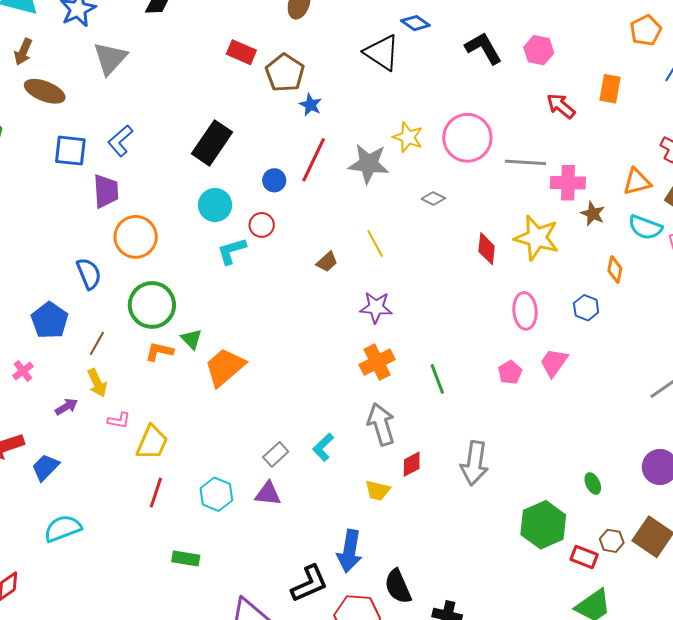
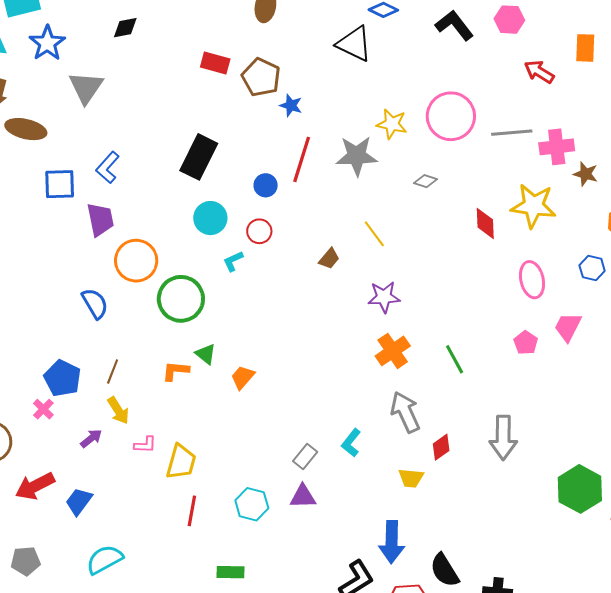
cyan L-shape: (232, 251) -> (233, 261), size x0.7
green circle: (152, 305) -> (181, 299), moved
blue pentagon: (50, 320) -> (63, 378), moved
orange trapezoid: (225, 367) -> (243, 377), size x0.6

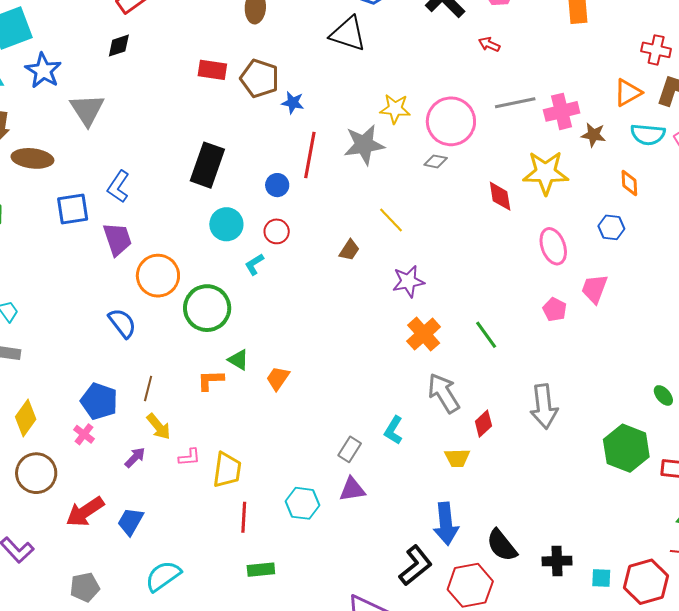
red arrow: (539, 72) -> (489, 44), moved, size x0.7
pink circle: (451, 116) -> (451, 121), moved
green rectangle: (230, 572) -> (261, 570), moved

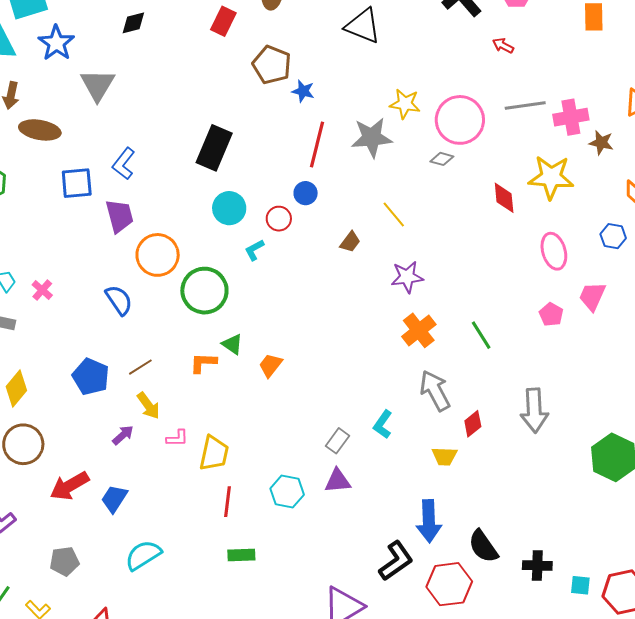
red rectangle: (212, 70) -> (223, 21), moved, turned -76
blue circle: (277, 185) -> (306, 193), moved
brown line: (148, 389) -> (140, 367), turned 40
pink cross: (84, 434) -> (42, 290), moved

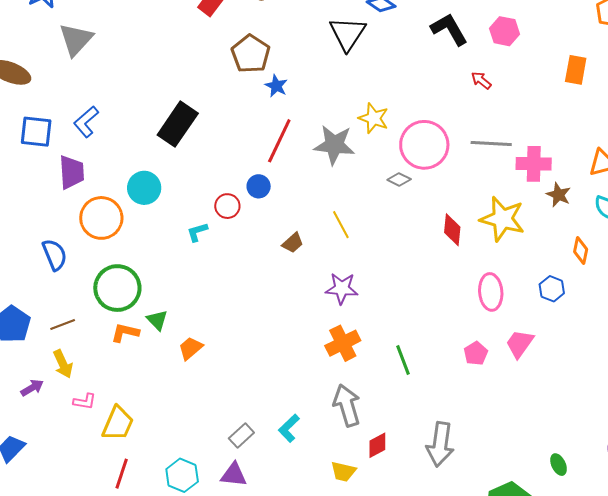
black triangle: (363, 26) -> (348, 34), turned 30
cyan circle: (229, 208) -> (144, 188), moved
green circle: (204, 291) -> (117, 288), moved

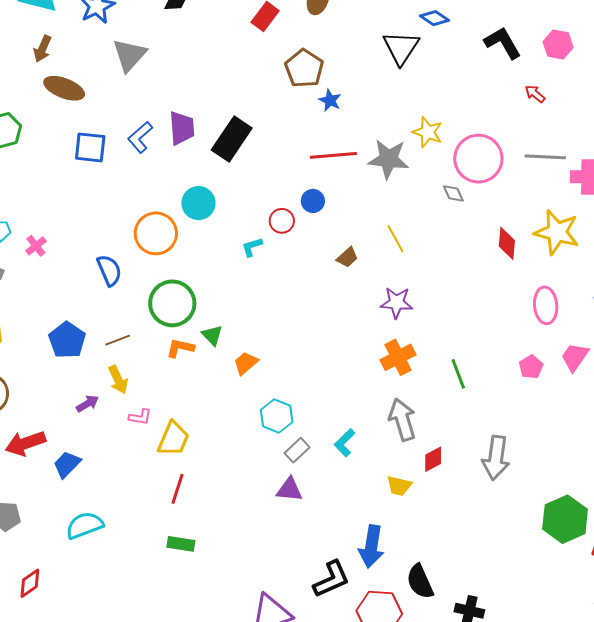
red line: (279, 141) -> (333, 155), turned 60
purple trapezoid: (72, 172) -> (182, 128), moved
gray diamond: (399, 180) -> (453, 193), turned 40
cyan hexagon: (182, 475) -> (277, 416), moved

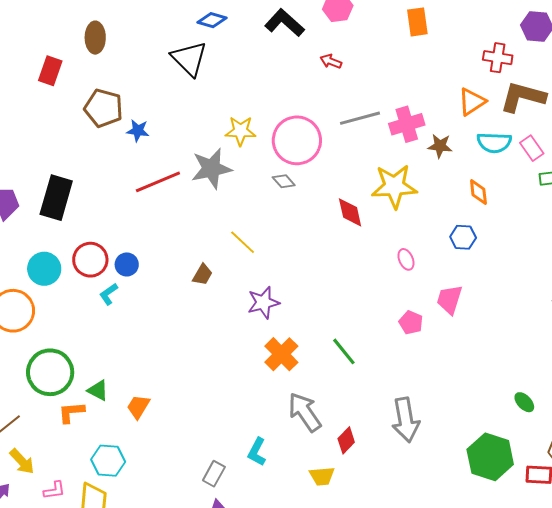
blue circle: (313, 201) -> (127, 264), moved
red circle: (282, 221) -> (90, 260), moved, size x1.4
pink ellipse: (546, 305) -> (406, 259), size x0.6
cyan hexagon: (277, 416) -> (108, 461), moved

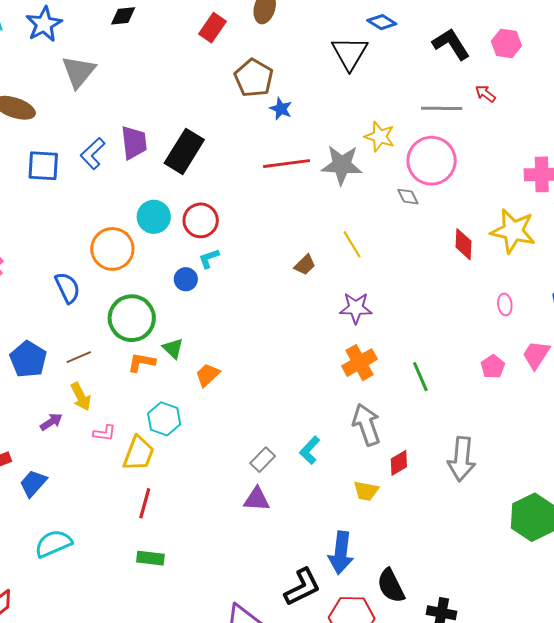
gray line: (360, 118) -> (442, 108), moved
blue circle: (127, 264) -> (186, 279), moved

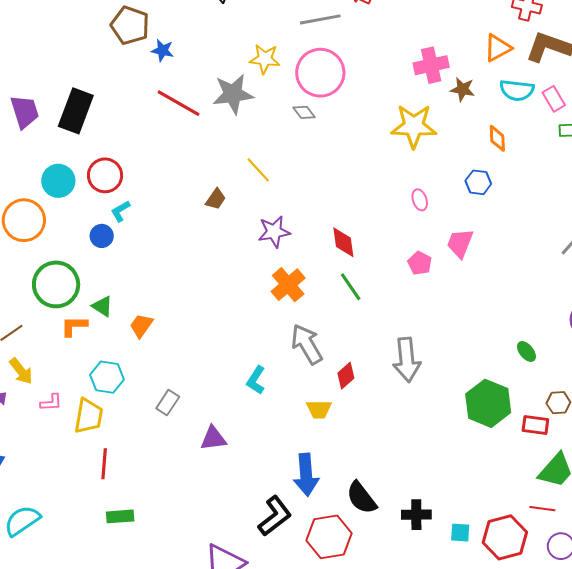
red line: (287, 164) -> (179, 103), turned 48
red diamond: (464, 244) -> (343, 242), moved
gray rectangle: (263, 460) -> (168, 402), moved

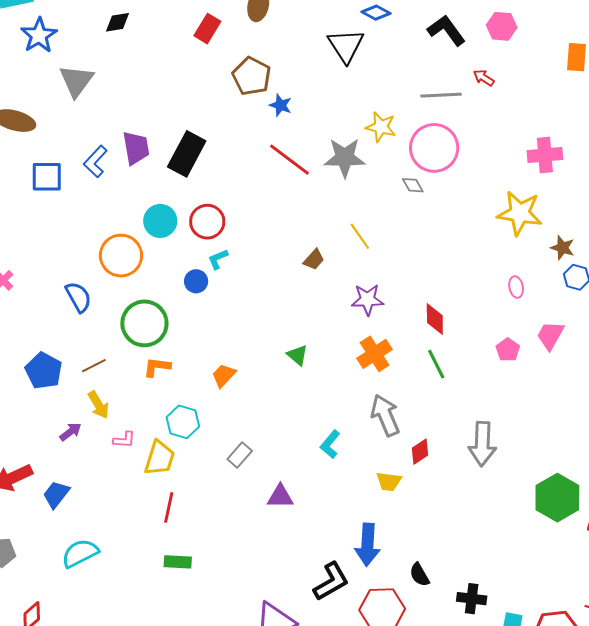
brown star: (462, 89) -> (563, 248), moved
green triangle: (102, 306) -> (297, 355), moved
black semicircle: (361, 498) -> (419, 575), size x0.7

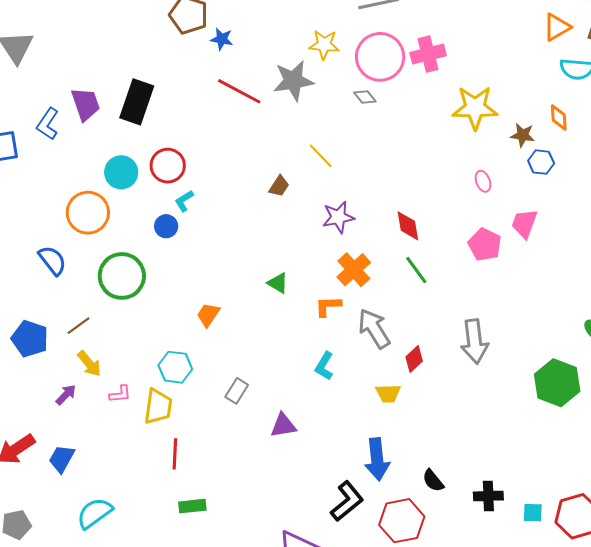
pink cross: (545, 155) -> (428, 54), moved
pink pentagon: (508, 350) -> (485, 245), size x1.4
orange L-shape: (157, 367) -> (328, 306), moved

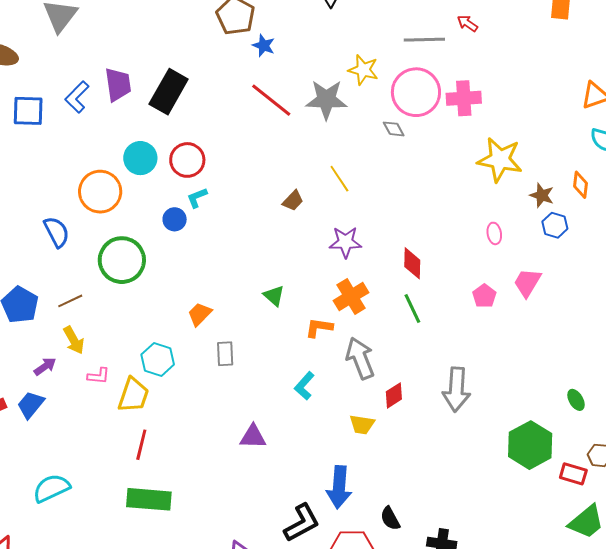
pink pentagon: (485, 245) -> (484, 296), size x0.7
gray rectangle: (237, 391) -> (225, 354), moved, turned -45
blue trapezoid: (62, 459) -> (31, 405), moved
green rectangle: (192, 506) -> (149, 499), size x1.6

